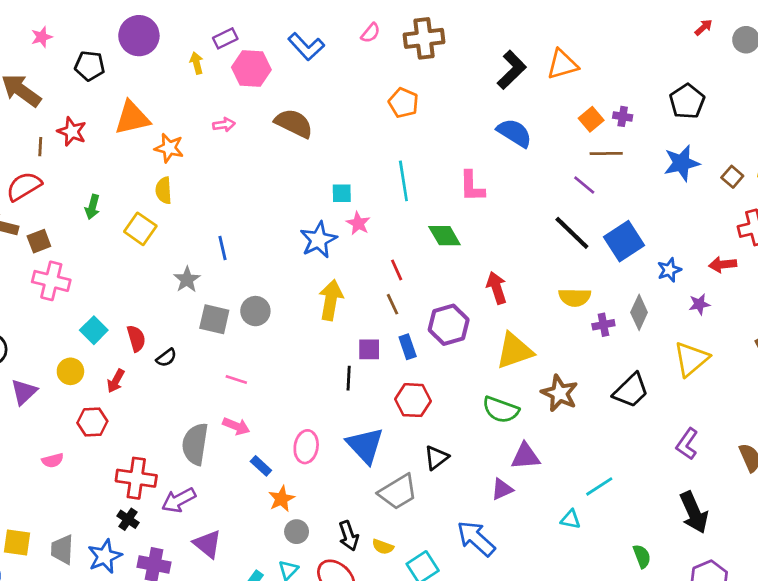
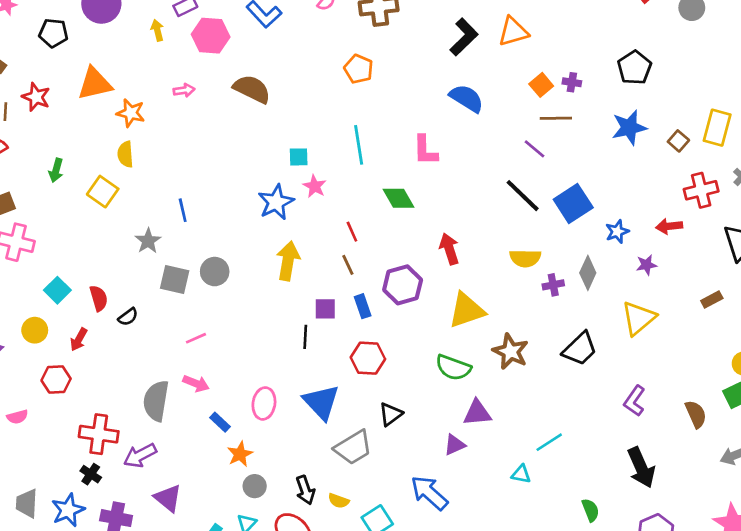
pink line: (236, 380) -> (196, 338), turned -42

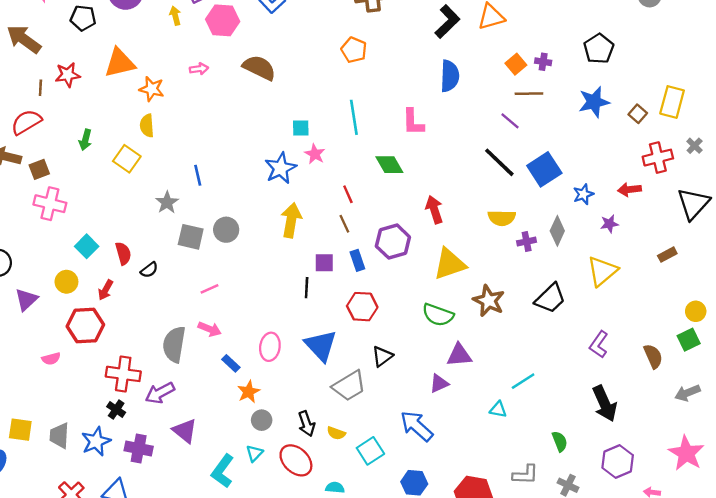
red star: (36, 97) -> (68, 75), turned -30
blue semicircle: (467, 98) -> (450, 76), turned 60
red hexagon: (56, 379) -> (85, 326), size x1.4

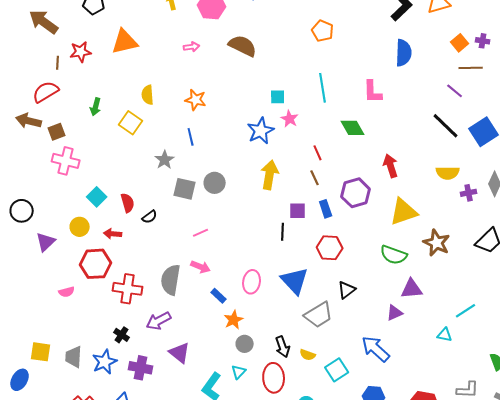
orange star: (152, 89) -> (196, 100), moved
red arrow: (105, 290) -> (113, 234), turned 66
red cross: (123, 374) -> (128, 289), moved
red ellipse: (296, 460) -> (274, 378), turned 44

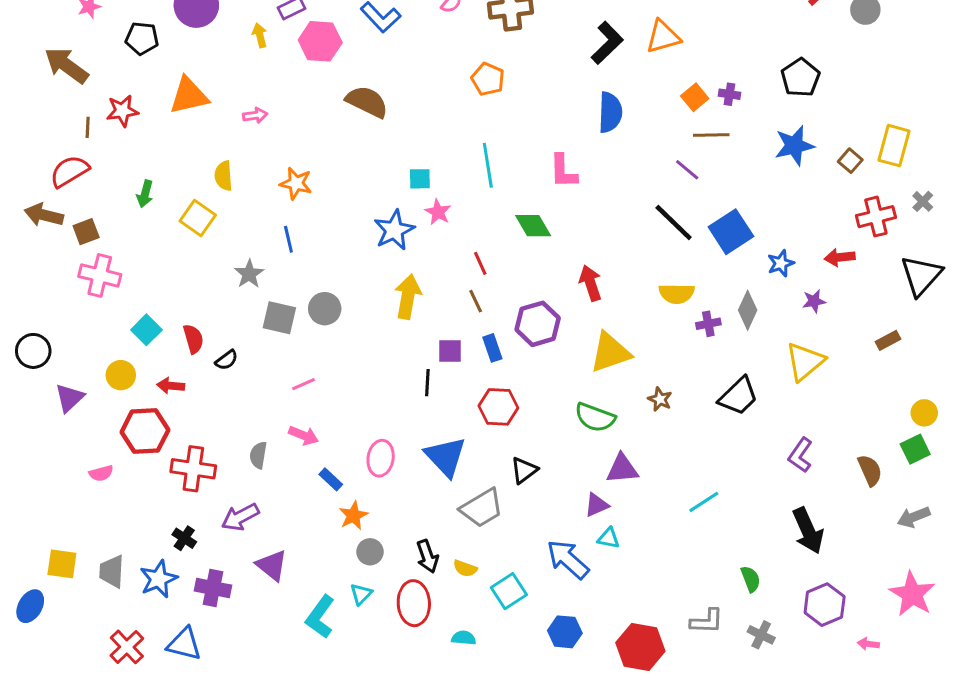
pink arrow: (192, 47) -> (255, 115), moved
brown star: (437, 243) -> (660, 399), size x0.6
gray semicircle: (171, 280) -> (258, 455), size x0.6
cyan triangle: (445, 335) -> (609, 538), moved

